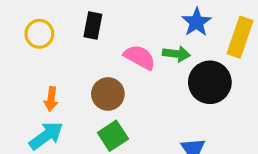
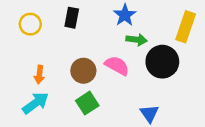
blue star: (196, 22) -> (125, 15), moved
pink semicircle: (140, 57) -> (117, 66), moved

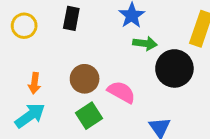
pink semicircle: (117, 66) -> (121, 92), moved

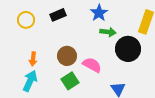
black rectangle: (71, 18) -> (58, 15), turned 56
cyan arrow: (30, 116) -> (30, 81), turned -30

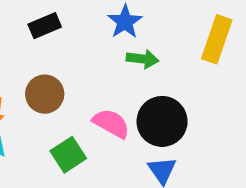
black circle: (128, 49) -> (162, 121), moved
brown circle: (67, 56) -> (45, 94), moved

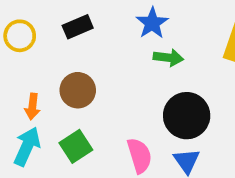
pink semicircle: (111, 123) -> (139, 156), moved, turned 44
green square: (68, 155) -> (76, 146), moved

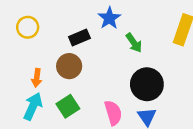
blue star: (152, 23) -> (109, 18), moved
black rectangle: (78, 27) -> (79, 38), moved
green arrow: (168, 58) -> (134, 43), turned 48

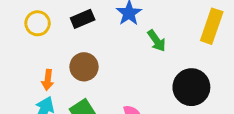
black rectangle: (79, 38) -> (83, 19), moved
black circle: (147, 84) -> (191, 87), moved

